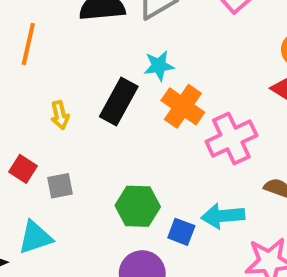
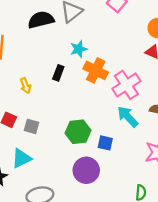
black rectangle: (119, 101) -> (58, 73), size x0.6
gray square: (60, 186) -> (31, 126), turned 35
cyan arrow: (223, 216) -> (128, 117), moved, turned 60

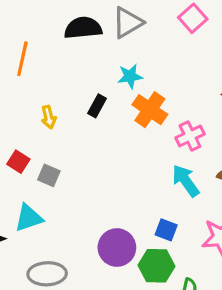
pink cross: (126, 85) -> (190, 136), size x0.7
green hexagon: (78, 132) -> (156, 266), moved
blue square: (105, 143) -> (166, 230), moved

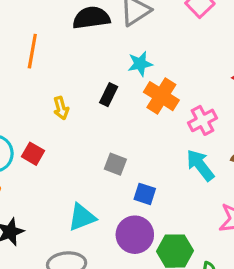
gray square: (49, 175) -> (115, 164), moved
cyan triangle: (29, 218) -> (82, 217), moved
blue square: (166, 230) -> (145, 194), moved

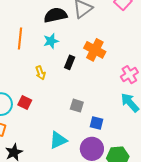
cyan star: (140, 64) -> (51, 41), moved
orange cross: (161, 96) -> (95, 50), moved

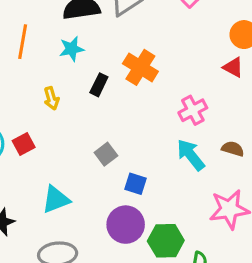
red square: (25, 103) -> (24, 144), turned 32
gray square: (77, 106) -> (106, 154), turned 32
cyan triangle: (58, 140) -> (56, 200), moved

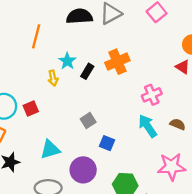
cyan star: (72, 49) -> (67, 61), moved, turned -30
orange cross: (140, 67) -> (117, 62), turned 30
purple circle: (126, 225) -> (83, 170), moved

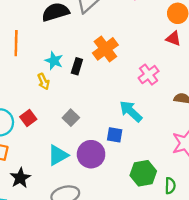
gray square: (88, 121) -> (71, 118), moved
cyan arrow: (148, 126) -> (131, 111), moved
purple circle: (83, 170) -> (91, 154), moved

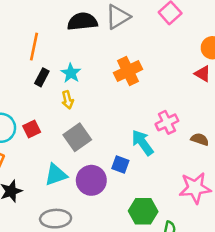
black rectangle: (77, 66) -> (42, 77), moved
pink cross: (149, 75) -> (167, 122), moved
yellow arrow: (44, 82) -> (68, 100), moved
gray square: (71, 118) -> (77, 137), size x1.5

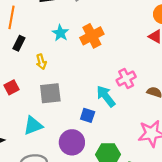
cyan star: (71, 73) -> (60, 33), moved
gray square: (77, 137) -> (50, 93), turned 30
purple circle: (91, 180) -> (72, 142), moved

